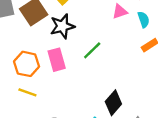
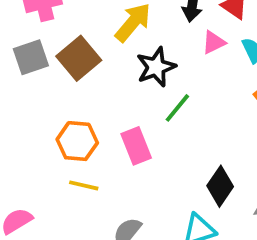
black star: (62, 26) -> (156, 67), moved
pink rectangle: (57, 60) -> (136, 146), moved

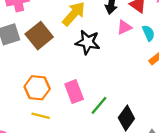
black star: (156, 67) -> (88, 42), turned 30
green line: (177, 108) -> (99, 105), moved

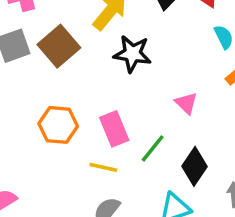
pink triangle: (124, 27) -> (186, 103), moved, turned -49
yellow line: (41, 116) -> (103, 167), moved

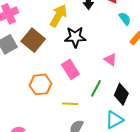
pink rectangle: (114, 129) -> (70, 69), moved

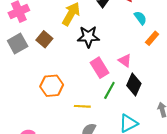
brown square: (33, 40) -> (44, 39), size x0.7
pink rectangle: (70, 69) -> (100, 68), moved
black diamond: (121, 94) -> (134, 84), moved

